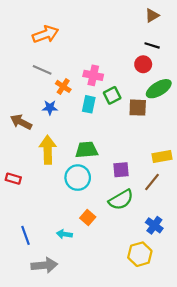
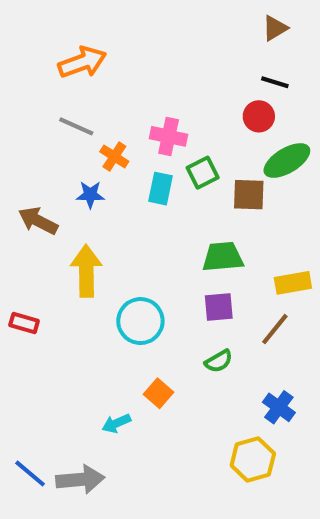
green trapezoid: (87, 150) -> (223, 257), moved
green semicircle: (121, 200) -> (219, 361), size x0.6
cyan arrow: (64, 234) -> (116, 423), turned -32
blue line: (25, 235) -> (30, 474), moved, turned -30

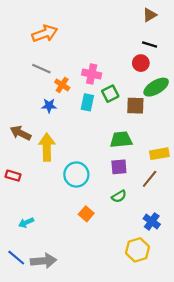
brown arrow: (38, 221) -> (21, 133), moved
cyan arrow: (116, 423) -> (26, 223), moved

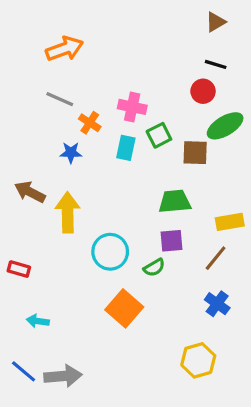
red rectangle: (13, 176) -> (19, 269), moved
green semicircle: (119, 196) -> (154, 267), moved
orange square: (86, 214) -> (124, 308), size x1.6
blue cross: (152, 221) -> (217, 304), moved
cyan arrow: (26, 223) -> (38, 321), turned 32

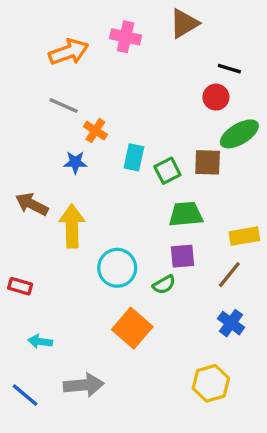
brown triangle: (216, 22) -> (184, 23), moved, size x1.4
pink cross: (132, 107) -> (126, 37), moved
green square: (159, 135) -> (167, 171), moved
gray arrow: (63, 376) -> (84, 385), moved

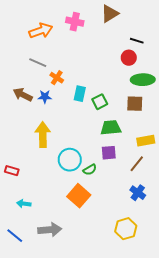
green ellipse: (239, 134) -> (143, 80), turned 30
brown square: (208, 162) -> (135, 104), moved
brown arrow: (32, 204) -> (23, 95), moved
green semicircle: (164, 285) -> (90, 170), moved

